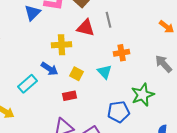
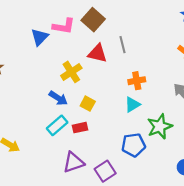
yellow cross: (62, 45) -> (71, 72), turned -30
cyan triangle: (105, 72) -> (132, 105), moved, turned 42
cyan rectangle: (28, 84) -> (57, 125), moved

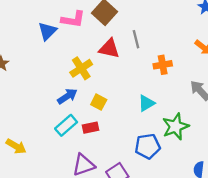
orange cross: (137, 81) -> (163, 65), moved
blue arrow: (58, 98) -> (67, 96), turned -66

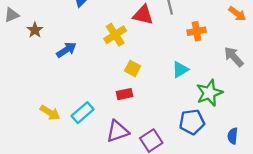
blue arrow: (67, 96) -> (66, 50), moved
cyan rectangle: (66, 125) -> (83, 113), moved
blue pentagon: (148, 146) -> (192, 122), moved

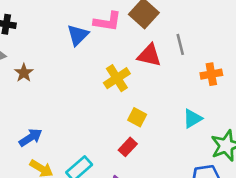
blue arrow: (66, 50) -> (31, 138), moved
red rectangle: (124, 94) -> (128, 147), turned -35

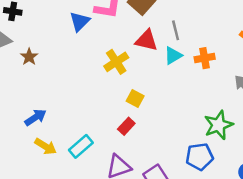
cyan triangle: (192, 119) -> (173, 56), moved

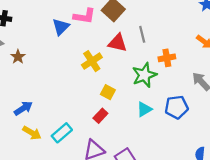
cyan triangle: (173, 56) -> (144, 109), moved
green star: (218, 125) -> (144, 75), moved
blue pentagon: (200, 157) -> (176, 107), moved

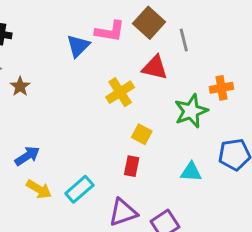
gray line: (142, 34) -> (184, 40), moved
cyan triangle: (144, 109) -> (191, 172), moved, turned 35
red rectangle: (100, 116) -> (132, 166), turned -32

